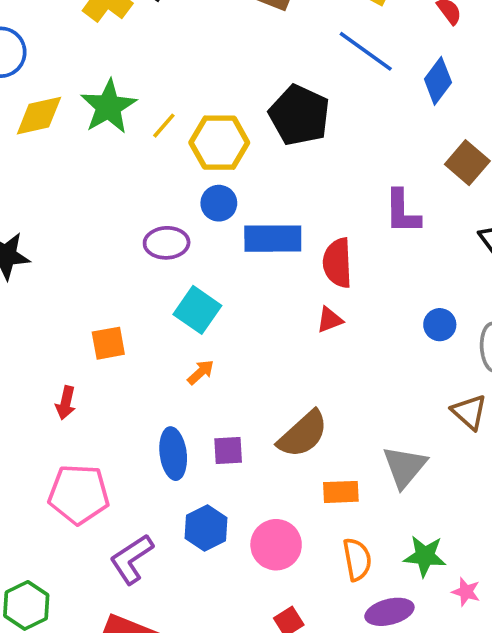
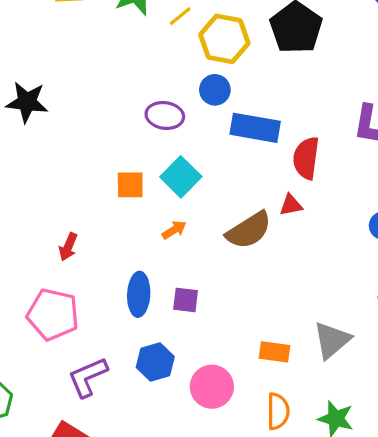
orange square: (108, 343) -> (130, 185), moved
red arrow: (66, 403) -> (68, 247), moved
brown semicircle: (303, 434) -> (249, 230), moved

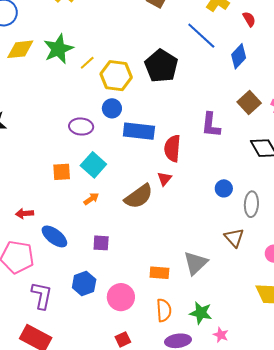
red triangle: (291, 205) -> (164, 179), turned -35
red arrow: (68, 247) -> (24, 213), turned 66
blue ellipse: (139, 294) -> (54, 236), moved, turned -52
purple L-shape: (88, 377) -> (42, 296), turned 128

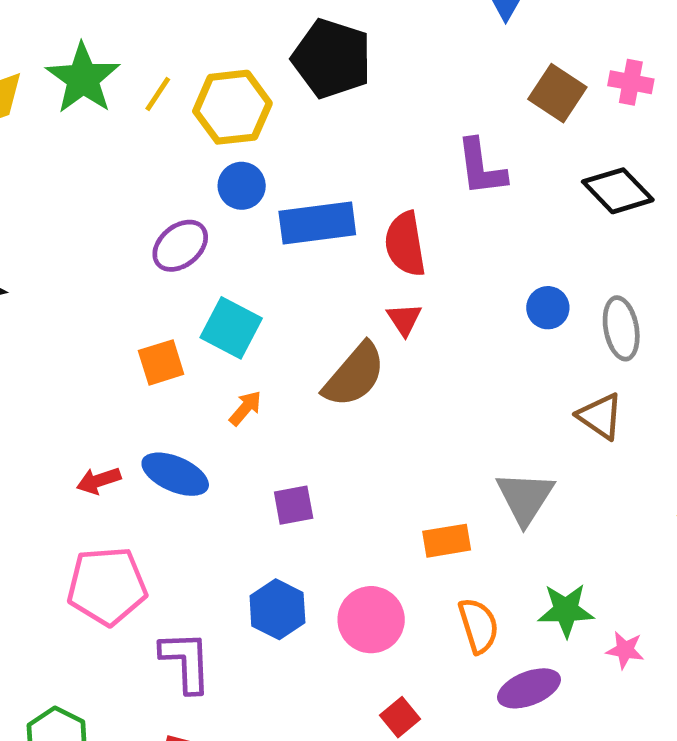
purple ellipse: (81, 127) -> (180, 246), turned -30
blue ellipse: (54, 236) -> (175, 474), moved

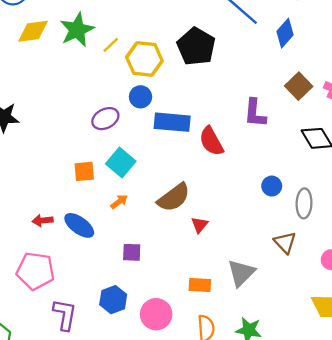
red semicircle: (405, 244) -> (211, 141), turned -32
red triangle: (404, 319) -> (200, 225), moved

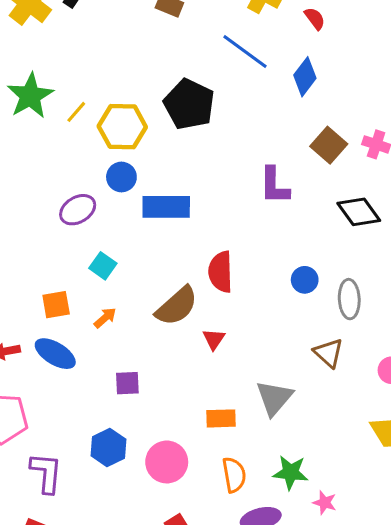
red semicircle: (211, 141) -> (221, 272), moved, turned 32
cyan square: (121, 162) -> (103, 266), size x0.7
orange square: (84, 171) -> (56, 305), moved

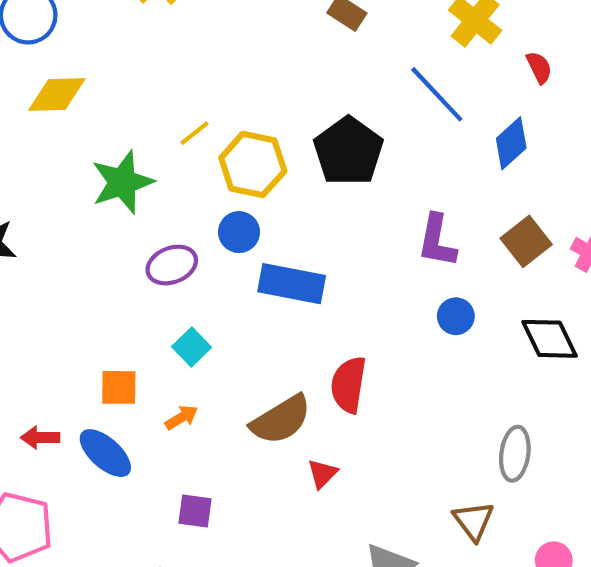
green star: (30, 96) -> (122, 182), moved
purple L-shape: (274, 186) -> (437, 241), moved
blue circle: (305, 280) -> (456, 316), moved

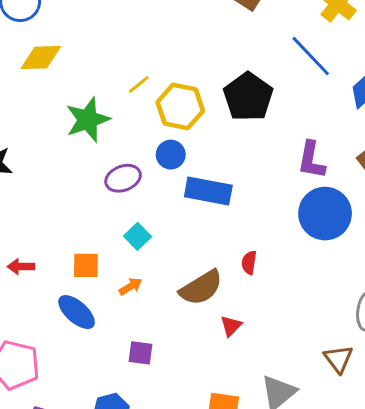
blue circle: (456, 316) -> (325, 214), size x2.0
red semicircle: (348, 385) -> (249, 263), size x0.6
red arrow: (40, 438) -> (21, 267), moved

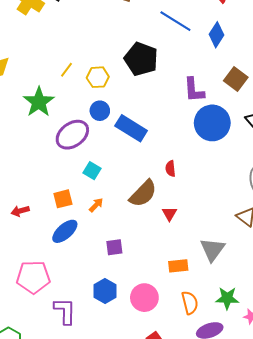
yellow hexagon: (180, 106) -> (98, 77), size x0.7
purple ellipse: (123, 178) -> (72, 135), size x1.4
blue rectangle: (208, 191) -> (131, 128), turned 36
blue ellipse: (77, 312) -> (65, 231), turned -68

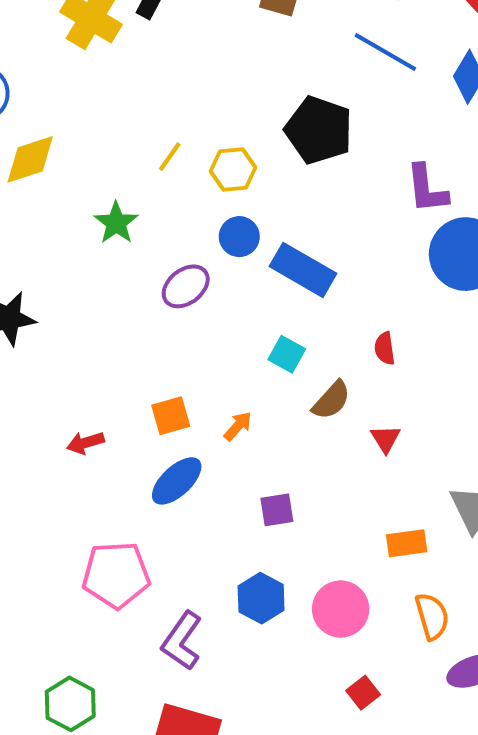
green star: (39, 102) -> (116, 223), size x0.7
purple ellipse: (72, 135) -> (186, 286), size x0.7
cyan square: (92, 171) -> (287, 354), moved
brown semicircle: (143, 194) -> (331, 400), size x0.7
purple L-shape: (65, 311) -> (182, 641), turned -144

